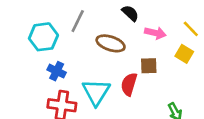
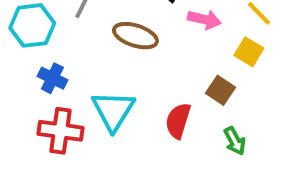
brown square: (149, 66) -> (221, 90), moved, turned 36
red semicircle: (129, 84) -> (178, 121), moved

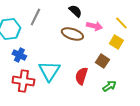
brown ellipse: (135, 36) -> (72, 34), moved
green arrow: (235, 141) -> (109, 86), turned -96

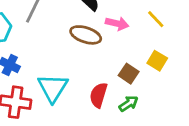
yellow square: (116, 42) -> (157, 61), moved
green arrow: (109, 86) -> (129, 104), moved

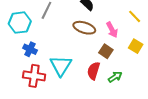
pink arrow: (117, 23) -> (112, 30), moved, turned 49
brown square: (129, 74) -> (106, 51), moved

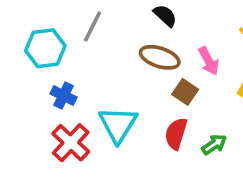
brown square: (106, 51) -> (185, 92), moved
red cross: (34, 76) -> (71, 143), turned 35

